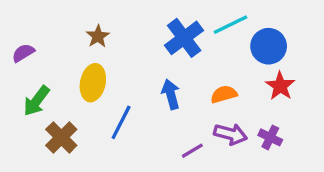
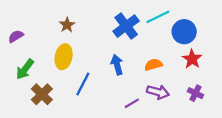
purple cross: (270, 137) -> (195, 93), moved

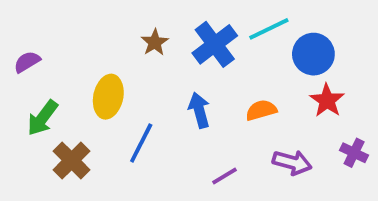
brown star: (67, 25) -> (155, 42), moved
purple arrow: (158, 92) -> (292, 162), moved
purple cross: (195, 93) -> (354, 153), moved

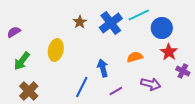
blue arrow: (199, 110) -> (103, 68), moved
blue line: (141, 143) -> (82, 87), moved
purple cross: (354, 153) -> (183, 71), moved
brown cross: (72, 160) -> (29, 91), moved

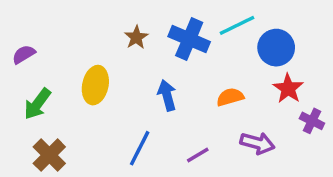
blue cross: (111, 23) -> (189, 39), turned -30
blue arrow: (103, 68) -> (167, 95), moved

